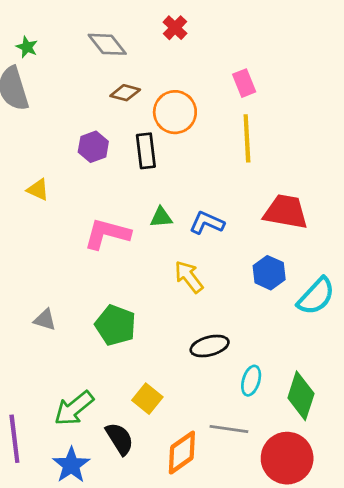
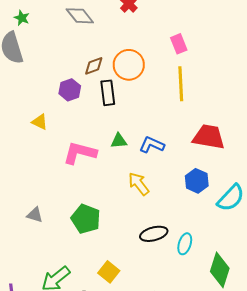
brown diamond: (125, 93) -> (94, 66), moved, turned -35
yellow triangle: (38, 190) -> (40, 122), moved
cyan ellipse: (251, 381) -> (185, 244), moved

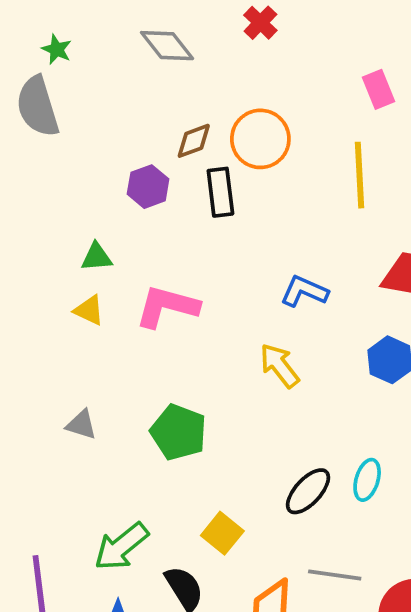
pink rectangle: (179, 44) -> (378, 89), moved
yellow triangle: (40, 122) -> (89, 310), moved
green triangle: (119, 141) -> (97, 257), moved
black ellipse: (154, 234) -> (308, 491), moved, turned -32

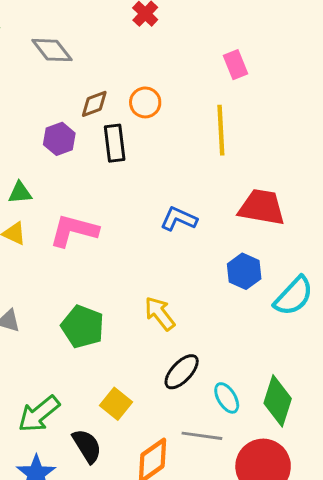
gray diamond: (167, 46) -> (52, 50), moved
orange circle: (260, 139) -> (145, 102), size x0.7
yellow arrow: (279, 366) -> (160, 314), moved
cyan ellipse: (367, 480) -> (227, 398), moved, turned -48

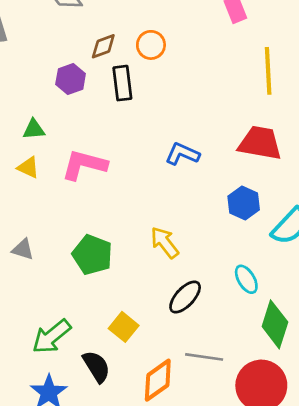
yellow line: (221, 130) -> (268, 71), moved
cyan ellipse: (227, 398) -> (246, 279), moved

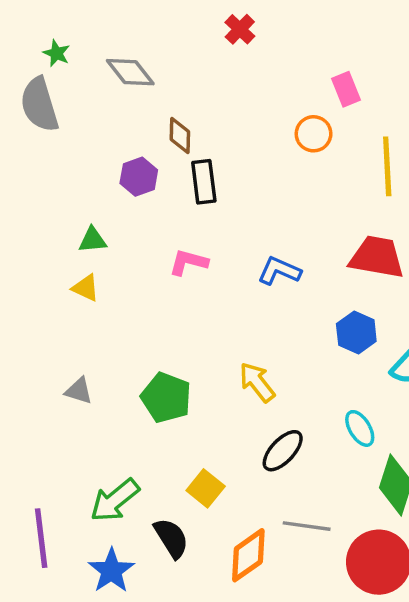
orange circle: (151, 45) -> (314, 134), moved
brown diamond: (103, 46) -> (180, 135), turned -68
pink L-shape: (84, 165) -> (188, 262), moved, size x0.7

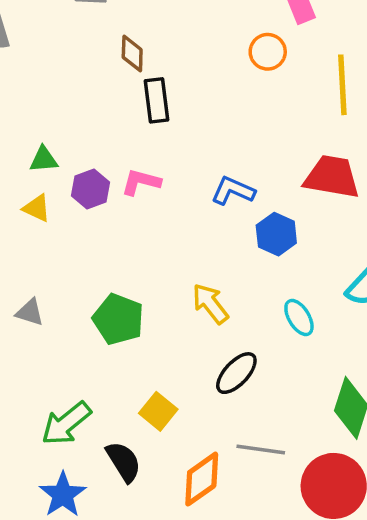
purple hexagon: (139, 177) -> (91, 189), moved
blue hexagon: (356, 333) -> (276, 234), moved
cyan ellipse: (360, 428) -> (299, 318), moved

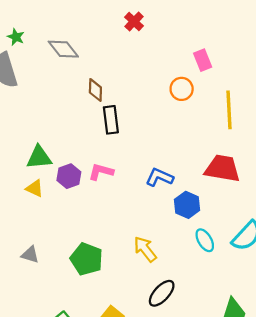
green triangle: (44, 159) -> (39, 157), size x1.4
cyan ellipse: (299, 318) -> (205, 240), moved

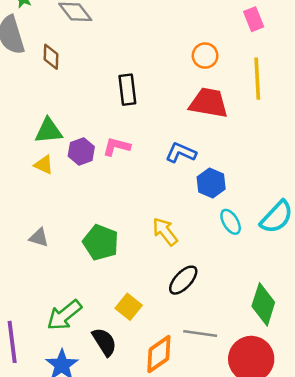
pink rectangle: (203, 60) -> (254, 19), moved
brown diamond: (95, 90) -> (51, 57), moved
red trapezoid: (222, 168) -> (209, 103), moved

